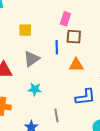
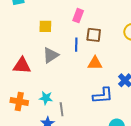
pink rectangle: (65, 19) -> (78, 16), moved
cyan star: (35, 89) -> (46, 98), moved
gray line: (56, 115) -> (62, 109), moved

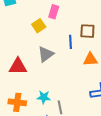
pink rectangle: (78, 16) -> (54, 12), moved
yellow square: (45, 26) -> (39, 26), turned -32

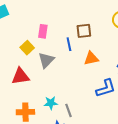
pink rectangle: (54, 12) -> (43, 31), moved
yellow square: (39, 26) -> (27, 48), moved

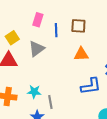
blue line: (69, 44) -> (56, 30), moved
yellow square: (27, 48) -> (12, 38), moved

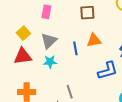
blue line: (56, 30) -> (75, 48), moved
cyan star: (34, 92) -> (50, 62), moved

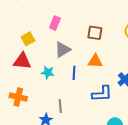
gray triangle: (49, 41) -> (63, 50), moved
blue line: (75, 48) -> (74, 73), moved

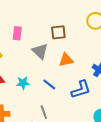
gray triangle: (63, 50) -> (40, 51), moved, turned -30
blue line: (74, 73) -> (49, 84), moved, turned -40

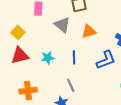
blue line: (49, 84) -> (74, 57), turned 56

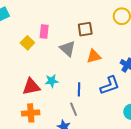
yellow square: (18, 32) -> (27, 43), moved
red triangle: (20, 55) -> (31, 87), moved
blue line: (74, 57) -> (79, 89), moved

